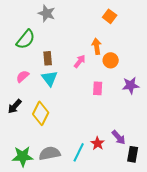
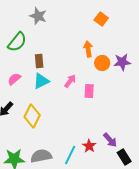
pink arrow: (80, 61) -> (70, 81), moved
cyan triangle: (50, 78) -> (41, 81), turned 42
purple star: (131, 85) -> (122, 62), moved
black rectangle: (133, 154) -> (124, 157), turned -42

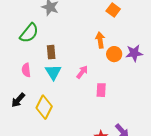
pink semicircle: (14, 79) -> (26, 70), turned -56
cyan triangle: (41, 81) -> (53, 72), turned -36
pink rectangle: (89, 91) -> (101, 90), moved

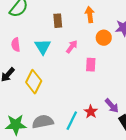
brown rectangle: (51, 52) -> (58, 21), moved
orange circle: (114, 54) -> (104, 38), moved

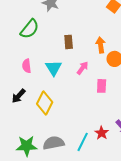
orange arrow: (90, 15) -> (101, 45), moved

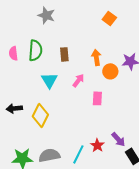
green semicircle: (30, 29) -> (35, 50), moved, turned -35
pink semicircle: (27, 66) -> (13, 53), moved
black arrow: (19, 96) -> (14, 108), turned 42

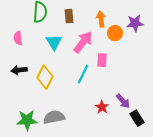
pink semicircle: (13, 53) -> (18, 38), moved
pink arrow: (78, 80) -> (83, 42), size x1.6
cyan line: (78, 154) -> (83, 74), moved

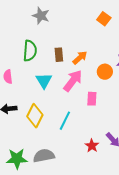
orange arrow: (101, 19) -> (80, 58), moved, turned 56
cyan line: (83, 74) -> (65, 121), moved

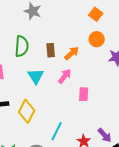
orange circle: (105, 72) -> (97, 39), moved
pink arrow: (73, 81) -> (65, 76), size x0.7
cyan line: (65, 121) -> (57, 131), moved

